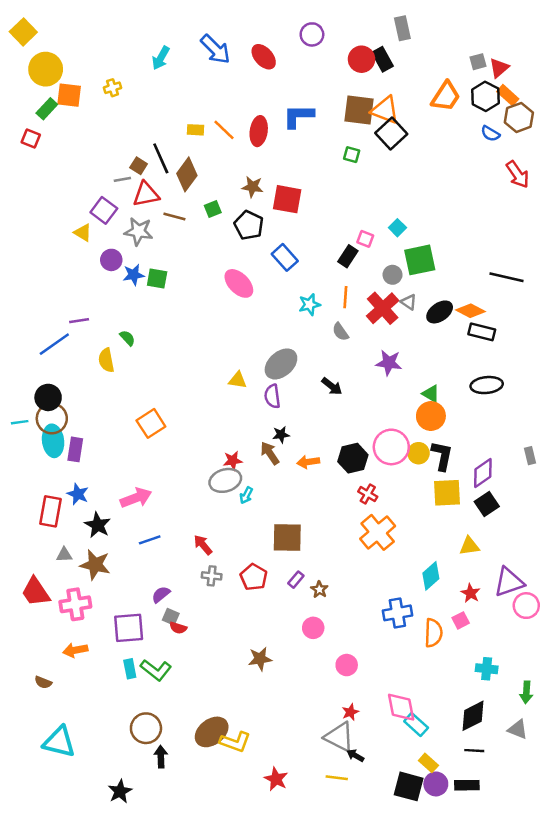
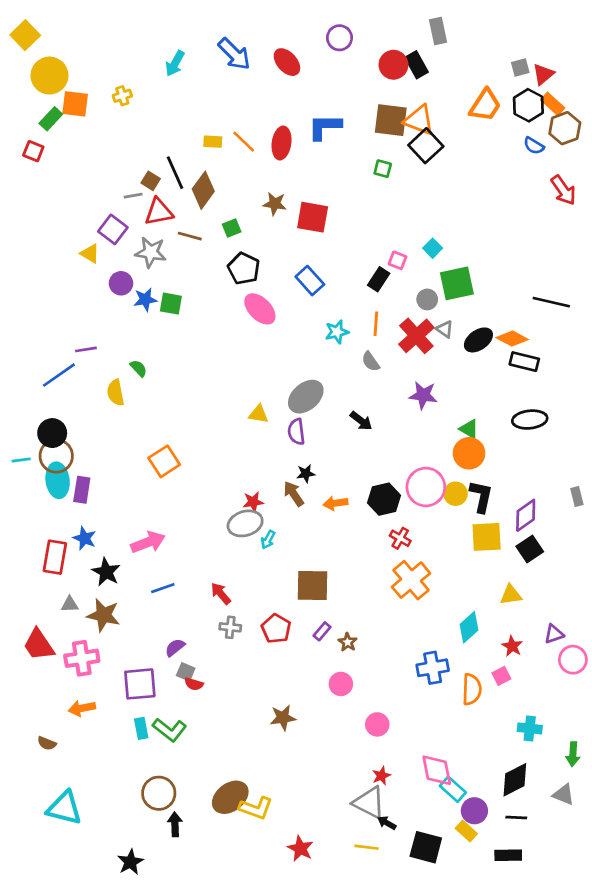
black pentagon: (249, 225) -> (244, 268), moved
purple triangle: (509, 582) -> (554, 634), size x0.6
purple circle: (436, 784) -> (474, 811), moved
black square: (409, 786) -> (426, 847), moved

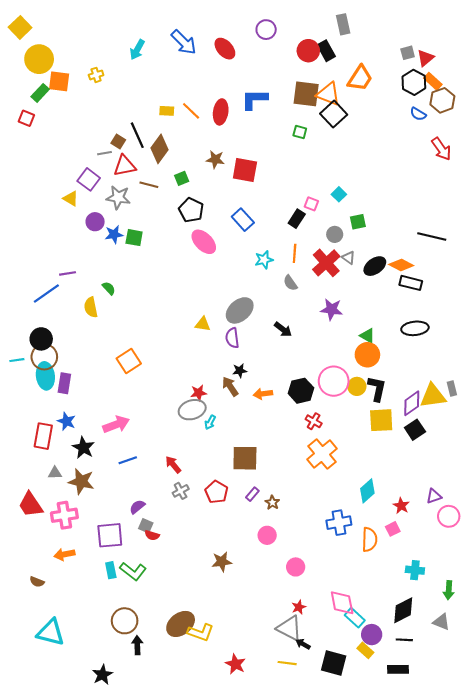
orange trapezoid: (485, 105) -> (360, 78), moved
green square: (457, 283) -> (358, 222), size x0.6
yellow triangle: (511, 595) -> (433, 396), moved, size x1.5
gray cross: (230, 627) -> (181, 491), turned -35

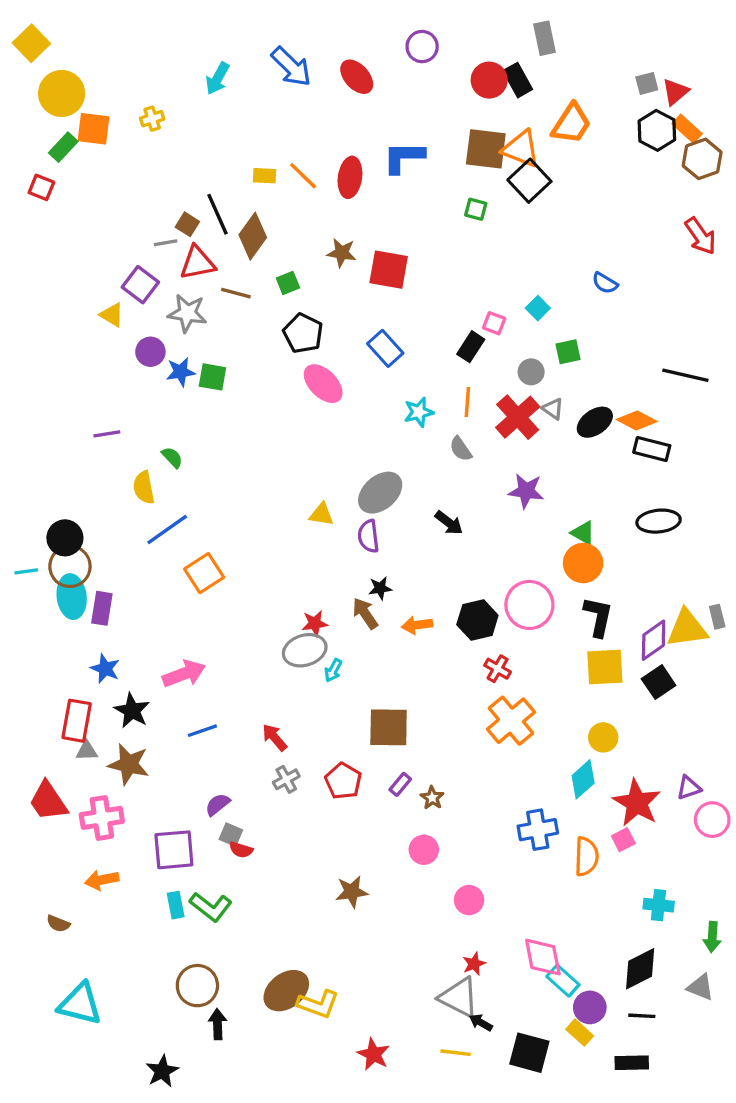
blue semicircle: (418, 114) -> (605, 283), moved
blue line: (46, 294) -> (167, 529), moved
yellow circle: (357, 386) -> (603, 737), moved
red rectangle: (43, 436) -> (77, 721), moved
red star: (401, 506) -> (637, 803), size x1.8

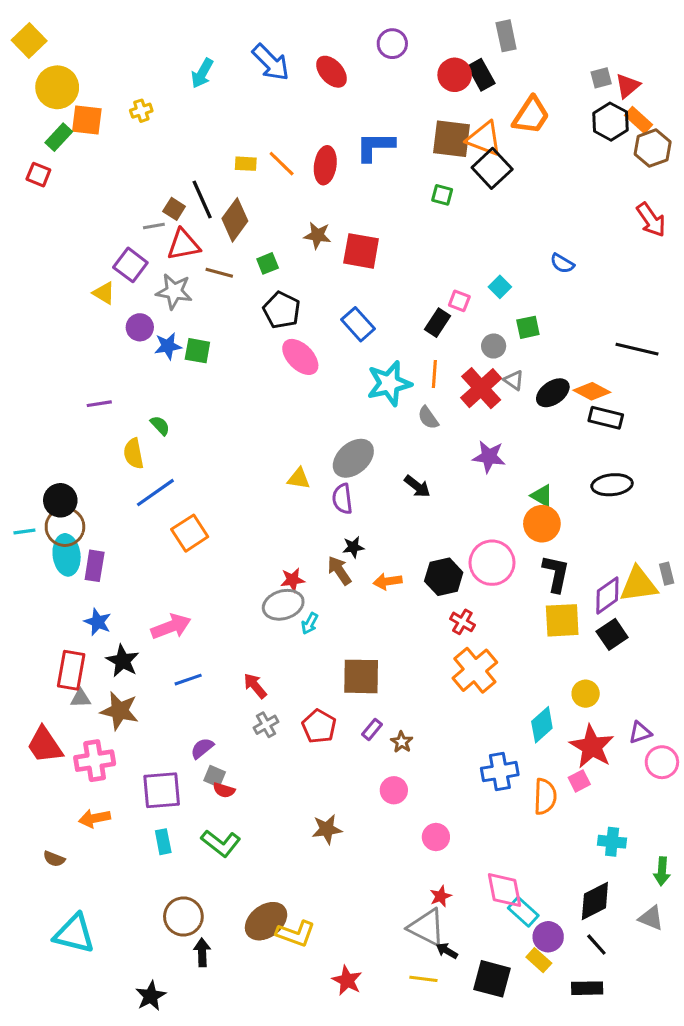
cyan star: (419, 412) -> (389, 383), size x1.6
yellow circle: (603, 737) -> (586, 694), moved
green L-shape: (211, 907) -> (221, 843), moved
black line: (642, 1016) -> (596, 945), turned 45

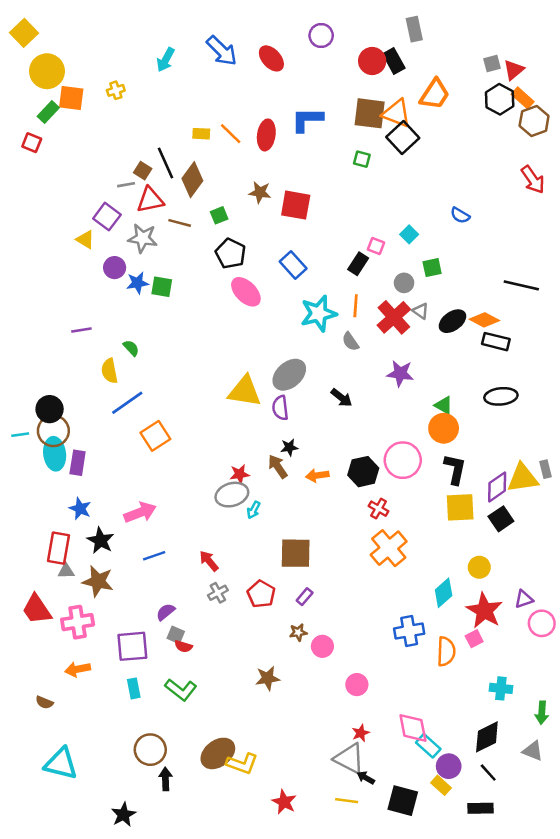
yellow triangle: (299, 479) -> (245, 391), size x1.8
brown star: (402, 742) -> (298, 632), moved, turned 30

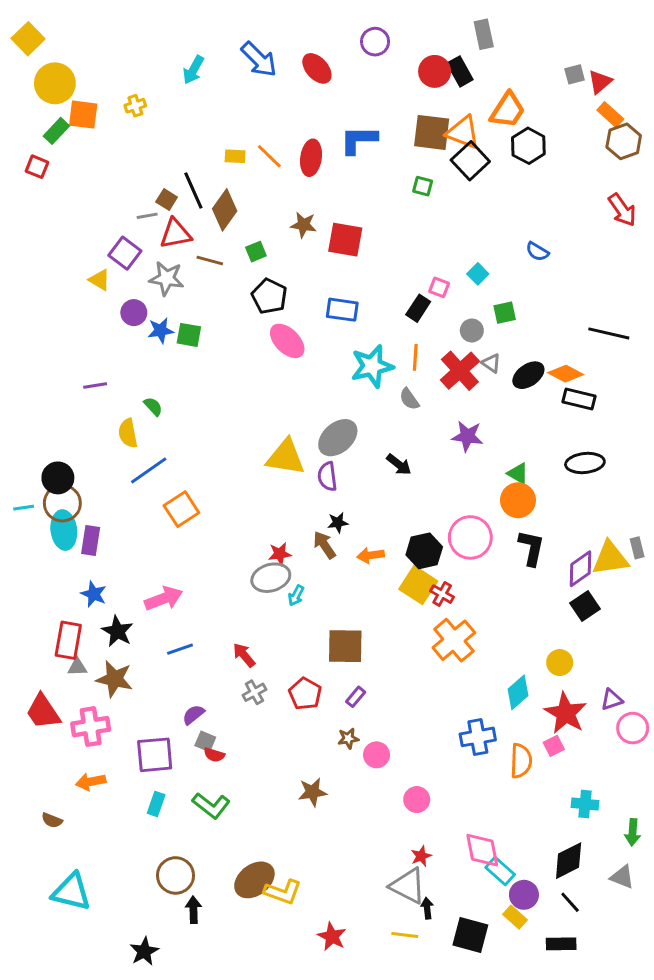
black hexagon: (500, 99) -> (528, 146), moved
blue rectangle: (293, 265) -> (342, 310), turned -40
yellow square: (460, 507) -> (418, 585), moved, turned 36
cyan rectangle: (134, 688) -> (156, 804), turned 30
black arrow: (366, 778) -> (427, 908), turned 54

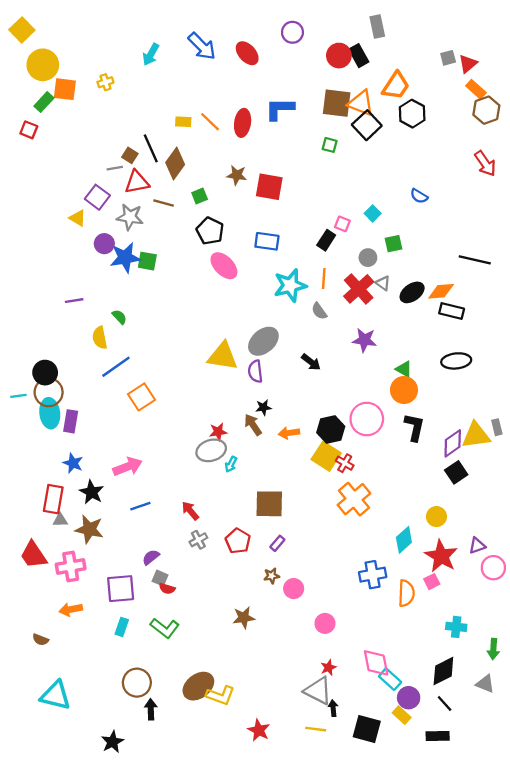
blue star: (161, 330) -> (125, 258), size x1.5
orange diamond: (566, 374) -> (441, 291), turned -32

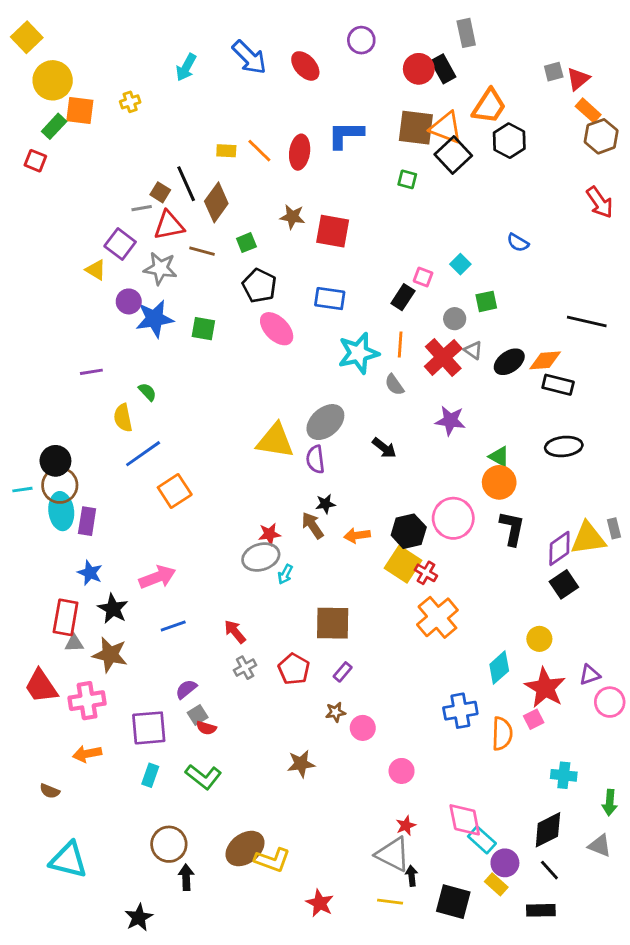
green square: (147, 261) -> (203, 329), moved
gray square: (160, 578) -> (198, 715), turned 35

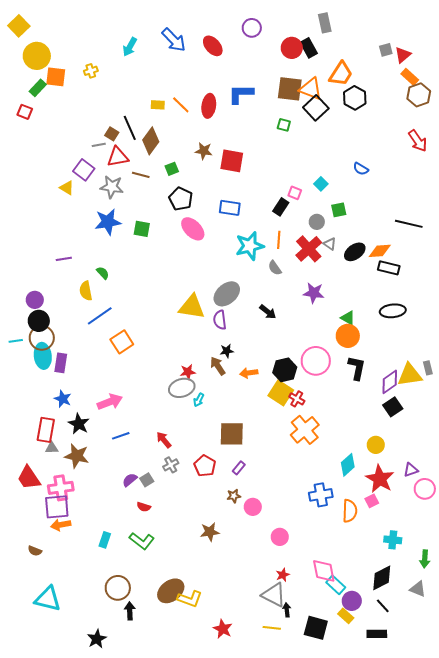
purple circle: (129, 301) -> (35, 300), moved
gray square: (198, 715) -> (147, 480), moved
purple square: (149, 728) -> (57, 507), moved

